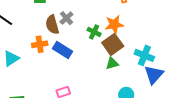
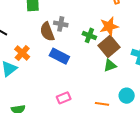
gray cross: (66, 18) -> (61, 24), turned -32
orange cross: (40, 44) -> (22, 53), moved, turned -35

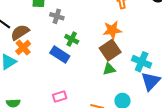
gray cross: (61, 24) -> (57, 16), moved
brown semicircle: (47, 32) -> (20, 32), moved, turned 72
green cross: (89, 35) -> (72, 39), moved

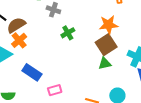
green cross: (72, 39) -> (68, 33), turned 32
blue rectangle: (60, 54) -> (32, 72), moved

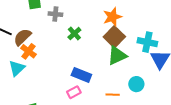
green triangle: (105, 64) -> (117, 56), size x1.5
blue rectangle: (32, 72) -> (81, 75), moved

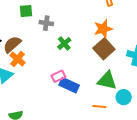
green triangle: (117, 56) -> (107, 81), moved, turned 35
pink rectangle: (74, 92) -> (58, 76), moved

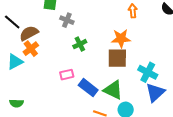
brown square: (104, 49) -> (117, 58), turned 30
blue rectangle: (69, 85) -> (88, 88), moved

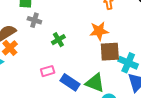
gray cross: (67, 20) -> (34, 20), moved
brown square: (117, 58) -> (110, 52), moved

